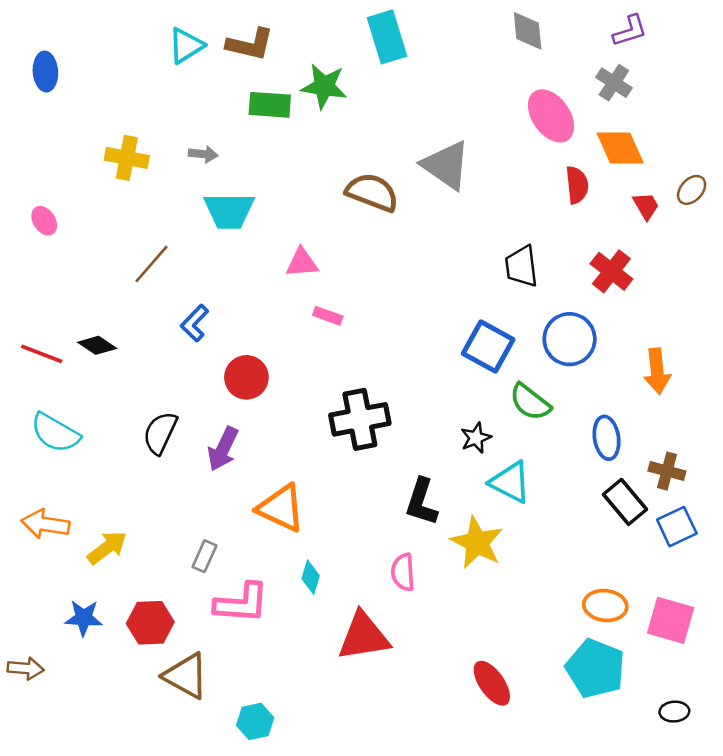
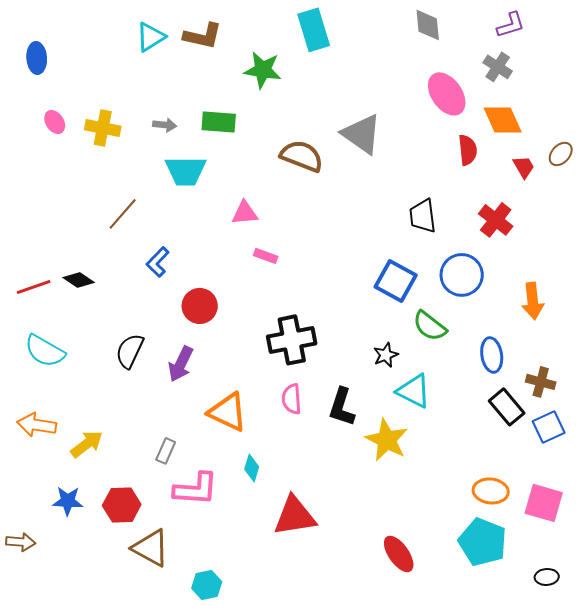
green rectangle: (270, 105) -> (219, 122), moved
pink ellipse: (44, 221) -> (55, 122), moved
red line: (42, 354) -> (34, 287), turned -40
pink semicircle: (403, 572) -> (292, 399), moved

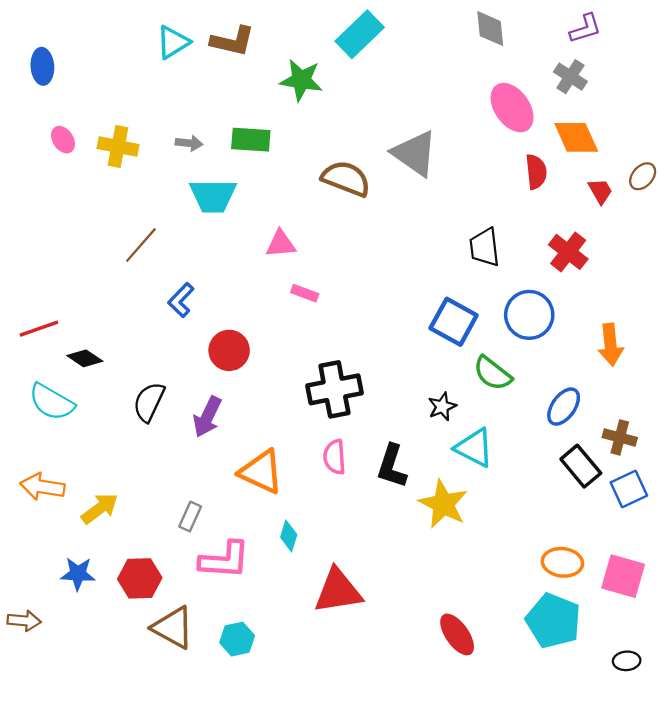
cyan rectangle: (314, 30) -> (360, 34), turned 63
black diamond: (79, 280) -> (85, 358), moved
blue ellipse: (492, 355) -> (564, 407), turned 44
cyan hexagon: (207, 585) -> (237, 639), moved

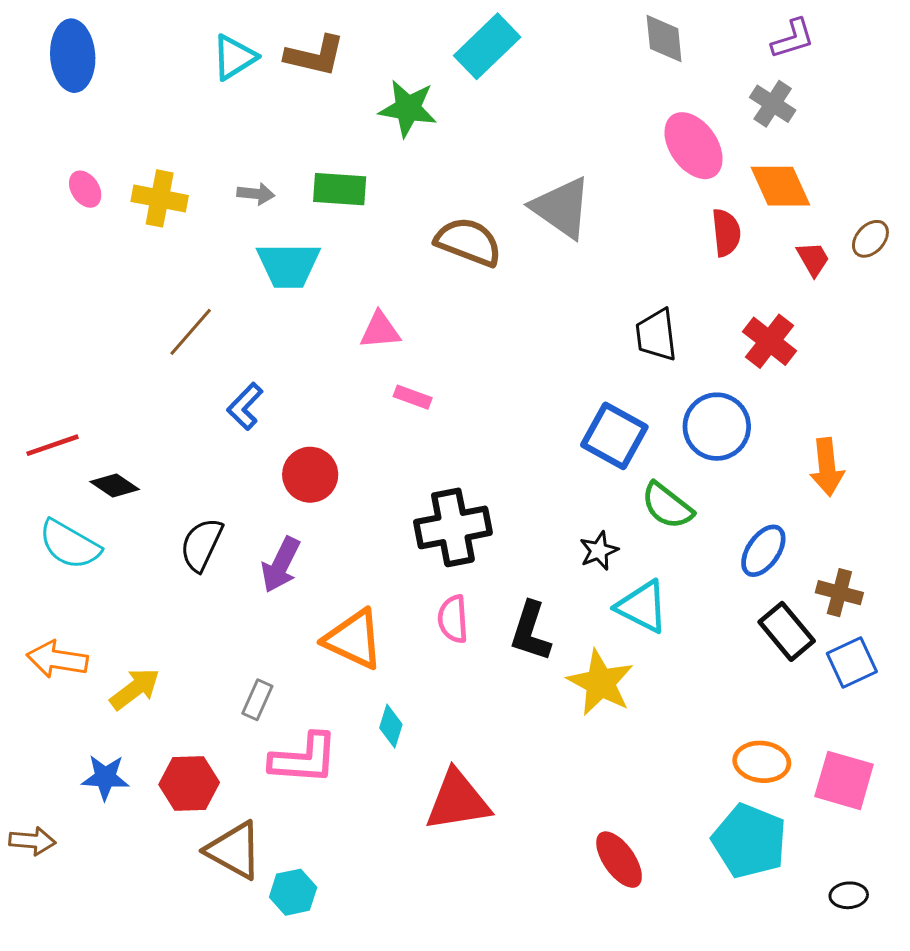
blue ellipse: (42, 66) -> (73, 56), moved, size x1.4
cyan hexagon: (237, 639) -> (293, 892), moved

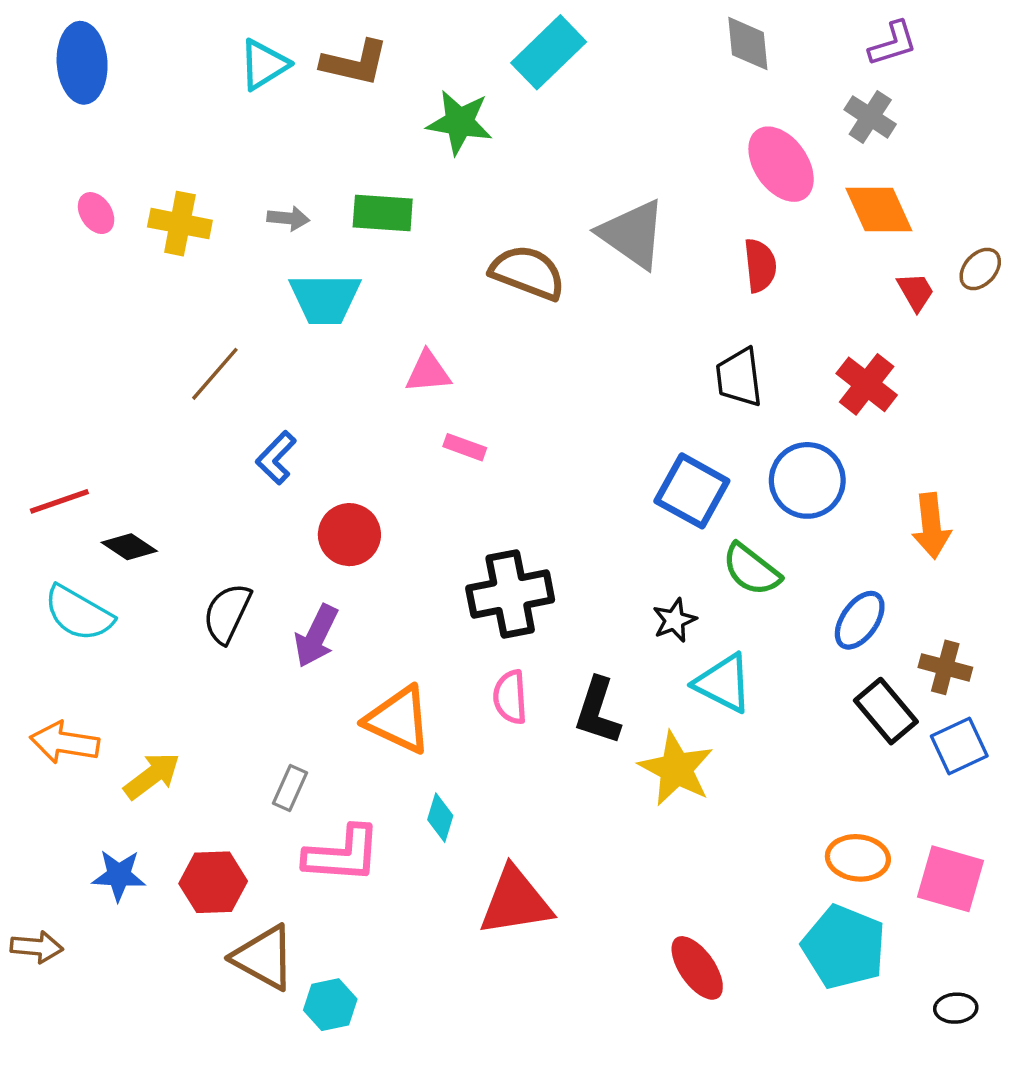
red semicircle: (726, 233) -> (760, 265), moved

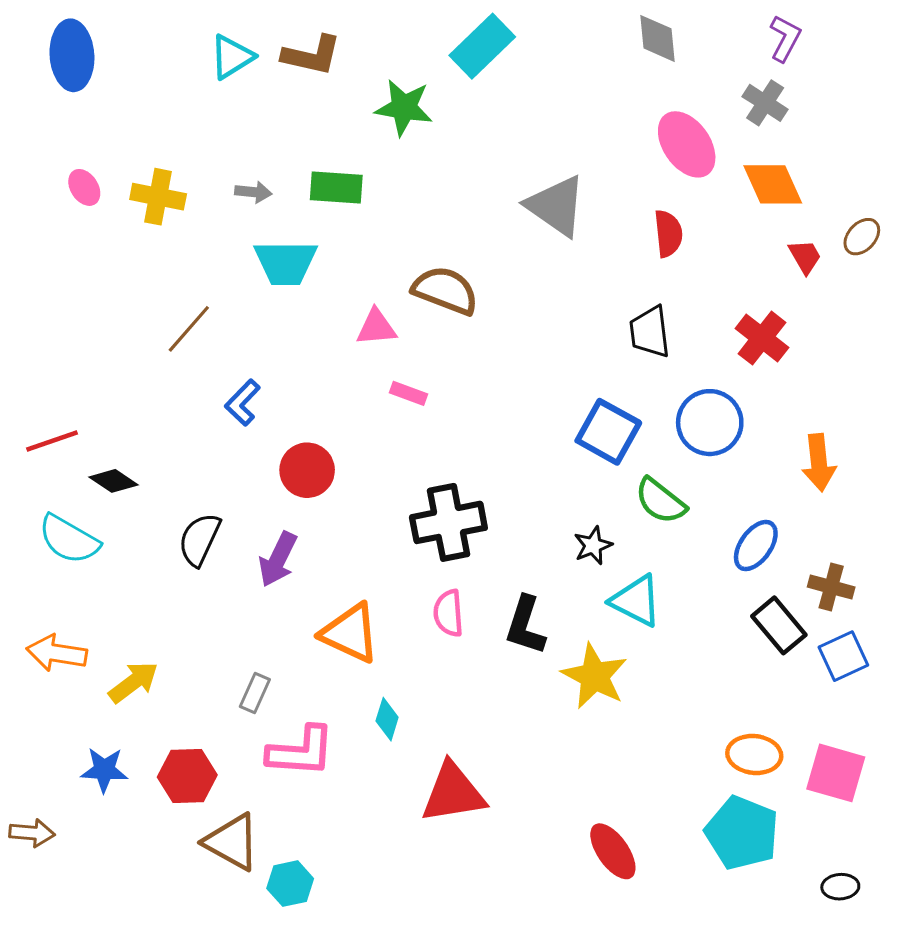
purple L-shape: (893, 44) -> (785, 38), turned -45
brown semicircle: (528, 272) -> (445, 290), moved

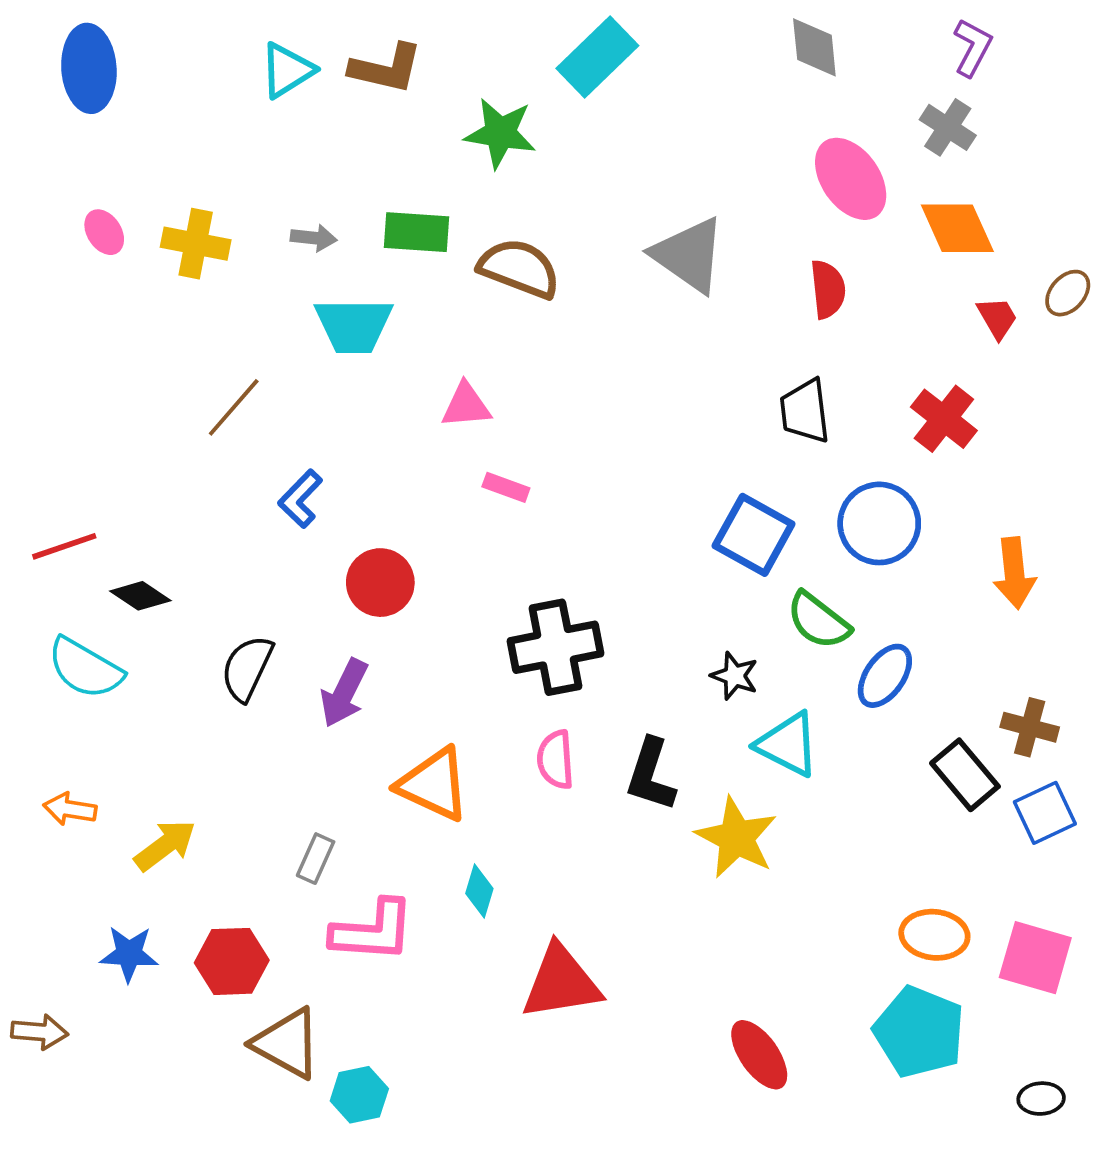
brown semicircle: (445, 290) -> (519, 268), moved
black star: (593, 545) -> (734, 676), turned -30
blue ellipse: (756, 545) -> (885, 676), moved
orange arrow: (57, 653) -> (70, 809), size x0.7

